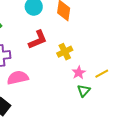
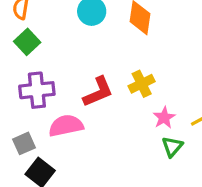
red L-shape: (38, 40) -> (98, 92), moved

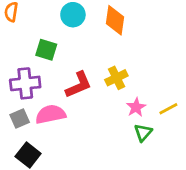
green square: (27, 42) -> (46, 50), moved, turned -30
gray square: (24, 143) -> (20, 119), moved

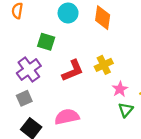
purple cross: (25, 83) -> (29, 70), turned -30
pink semicircle: (50, 114) -> (67, 117), moved

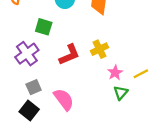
gray square: (24, 98) -> (34, 87), moved
pink semicircle: (67, 117) -> (64, 99), turned 65

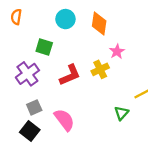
pink star: (115, 73) -> (117, 51), moved

